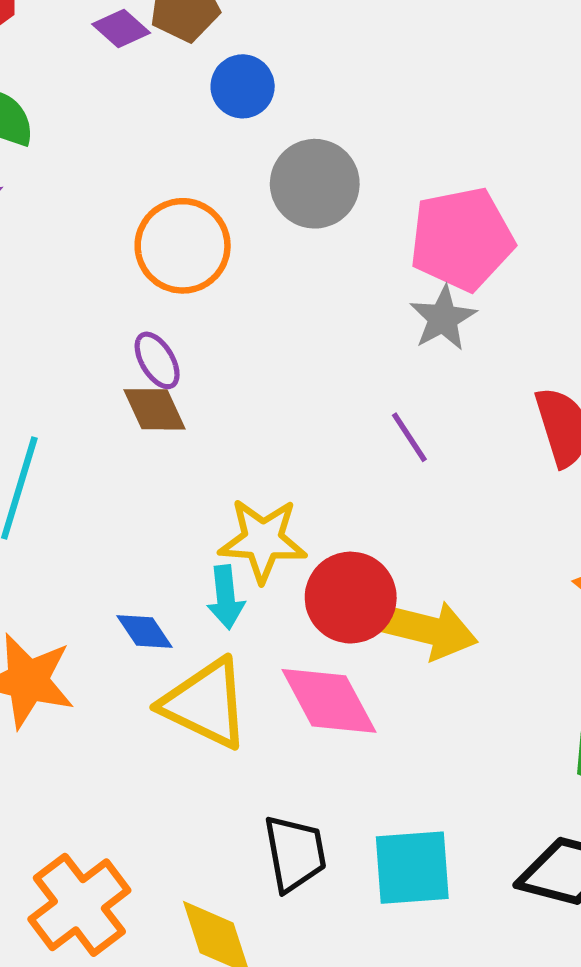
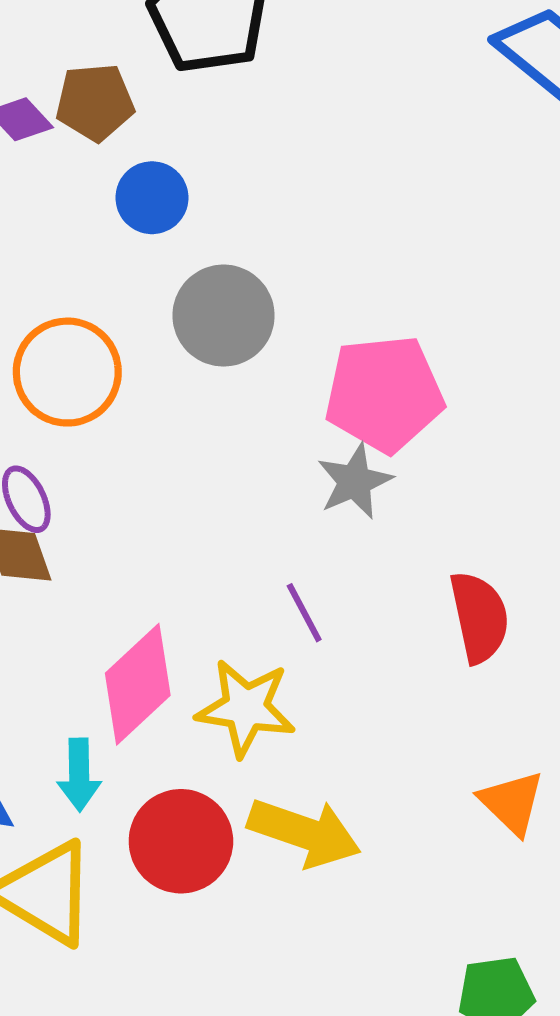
yellow star: (263, 540) -> (246, 708), moved
red circle: (351, 598) -> (181, 841), moved
pink diamond: (329, 701) -> (138, 684), moved, turned 70

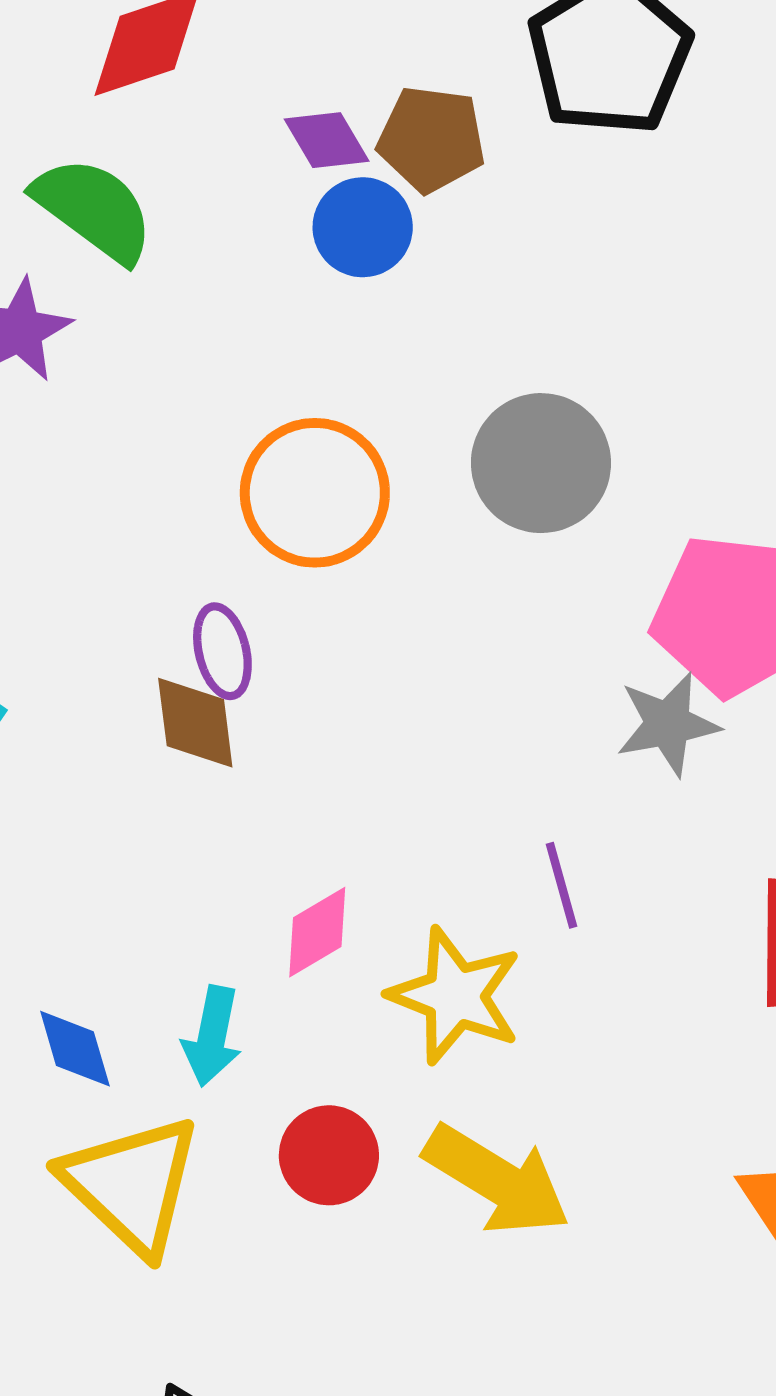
blue circle: (152, 198) -> (363, 227), moved
pink diamond: (138, 684) -> (317, 932), size x0.6
red circle: (181, 841) -> (329, 1155), size x0.7

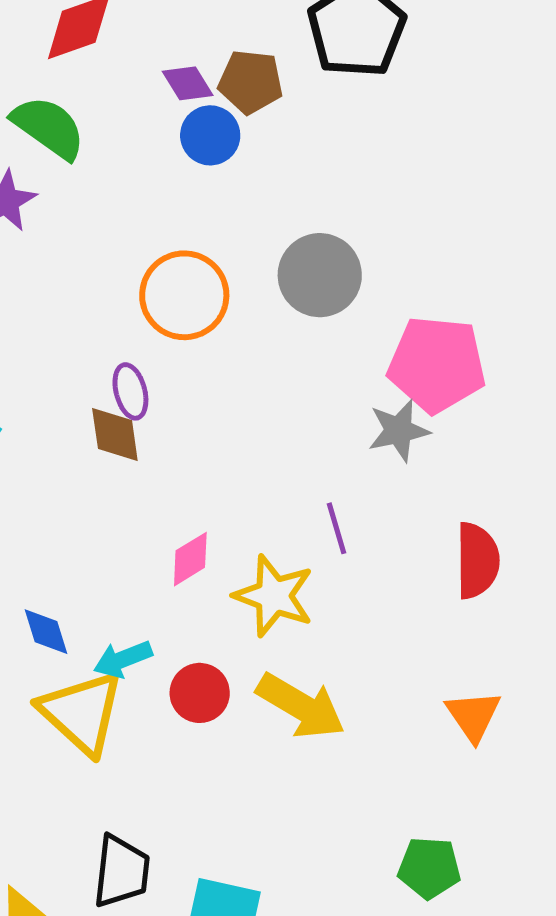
cyan arrow: (212, 1036) -> (123, 659), moved, turned 58

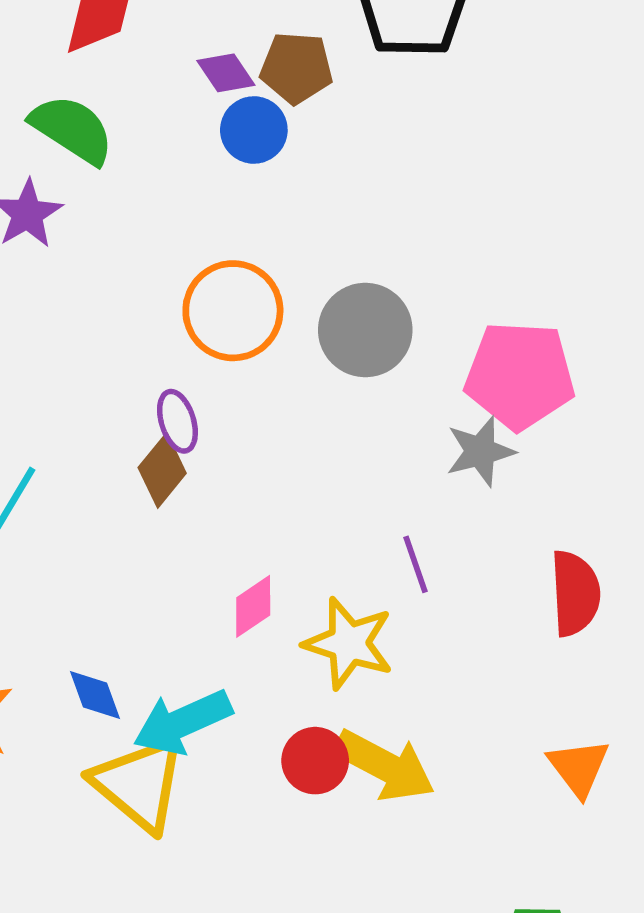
gray circle: (320, 275) -> (365, 330), moved
brown diamond: (115, 435) -> (162, 470), turned 50
cyan arrow: (123, 659) -> (183, 722), size x1.5
red circle: (200, 693) -> (315, 761), moved

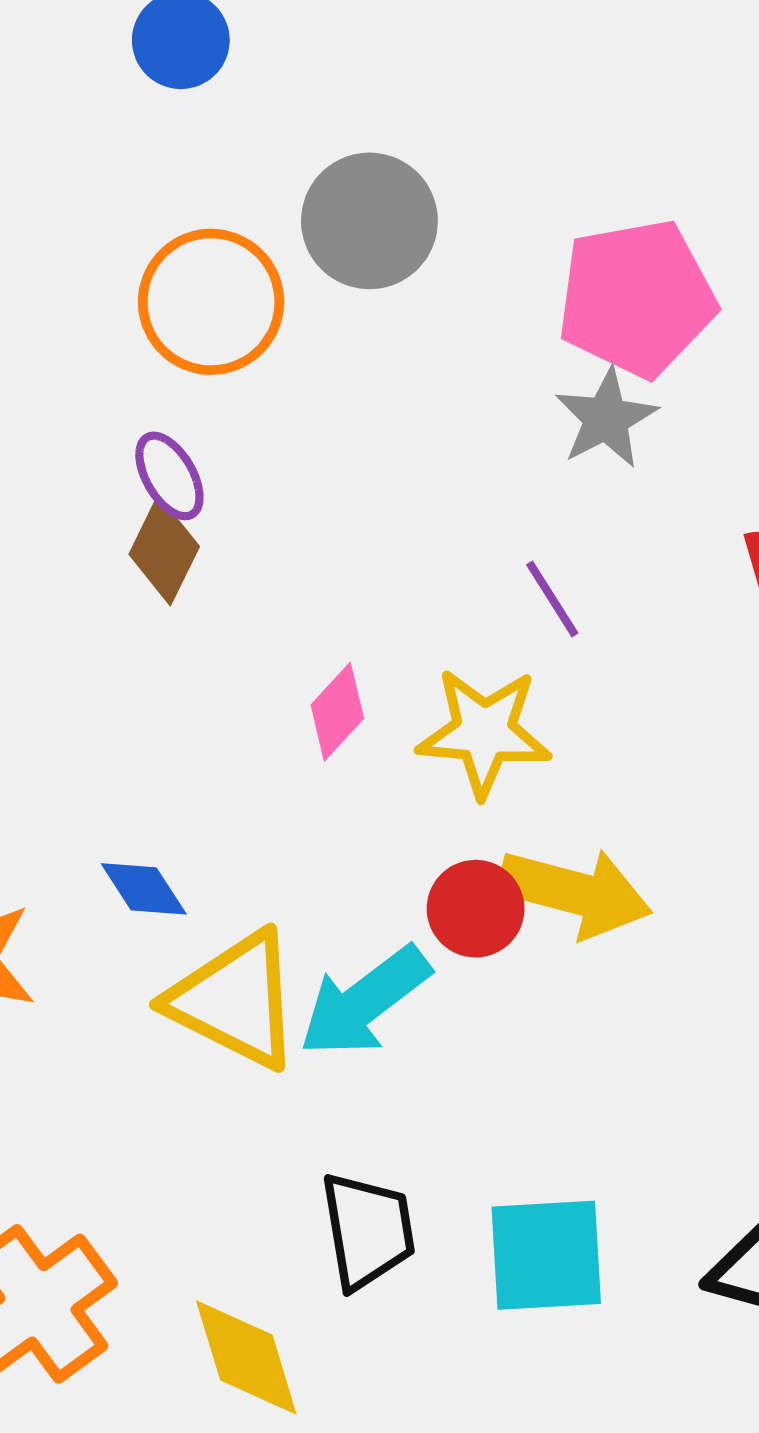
gray circle: (365, 330) -> (369, 221), moved
cyan arrow: (183, 722) -> (365, 1002), moved

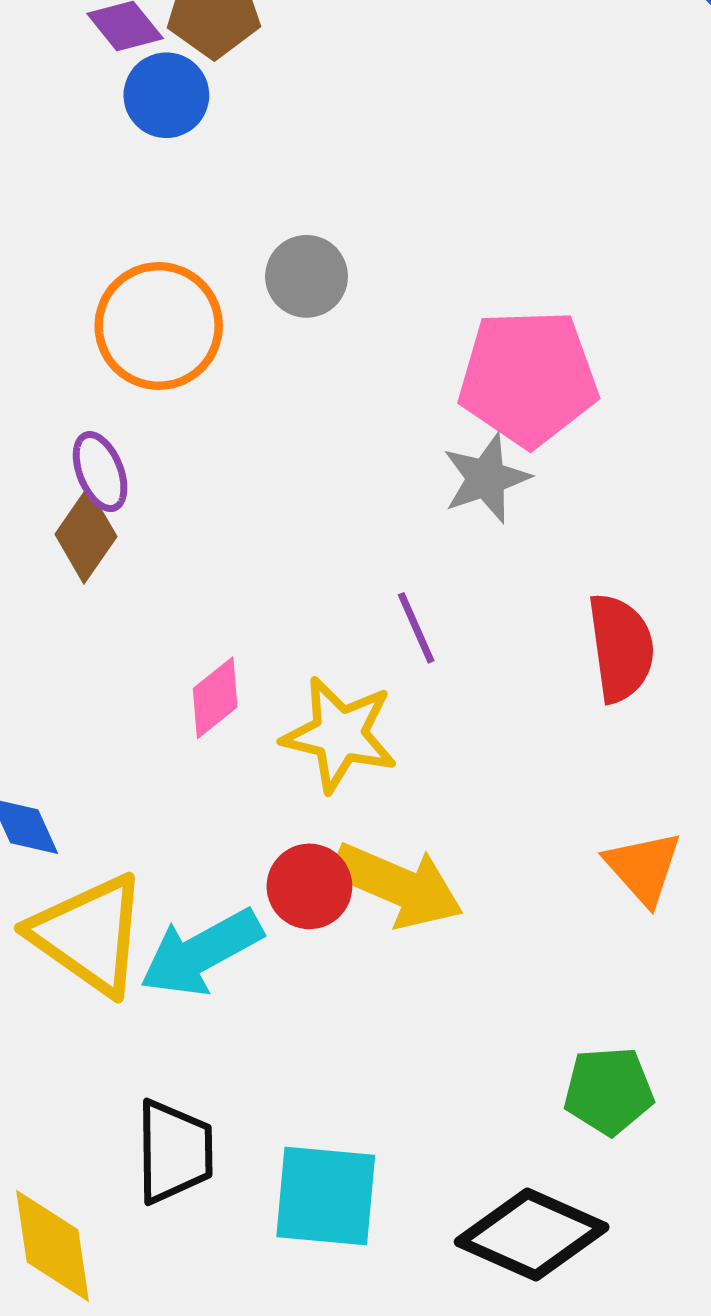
gray circle: (369, 221) -> (307, 276), size x0.7

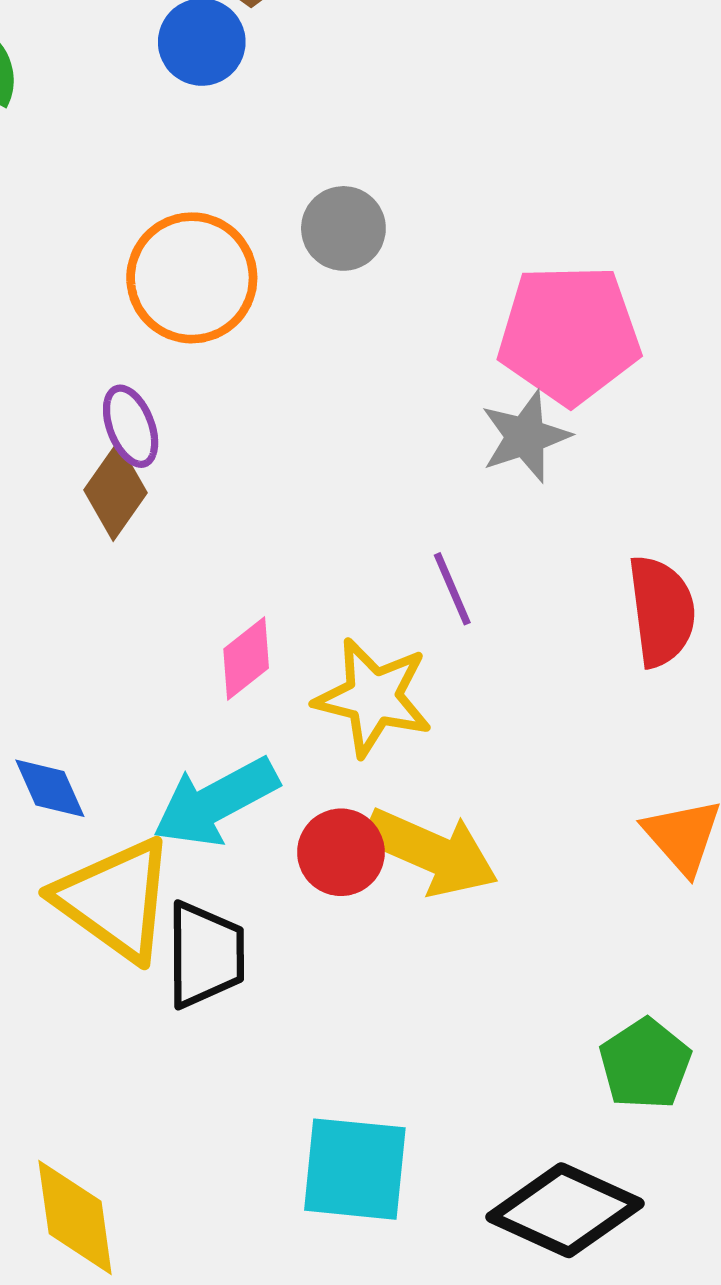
cyan arrow: (201, 953) -> (216, 802), moved
green pentagon: (609, 1091) -> (645, 1064), turned -30
black trapezoid: (174, 1152) -> (205, 955), moved

